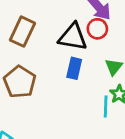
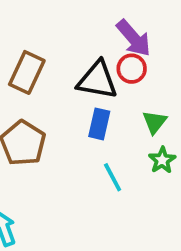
cyan line: (106, 106) -> (113, 177), moved, turned -30

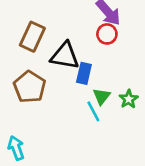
black triangle: (97, 80) -> (65, 56), moved
green triangle: (155, 122) -> (102, 96), moved

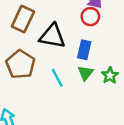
blue rectangle: (84, 73) -> (84, 50), moved
cyan line: (93, 111) -> (57, 78), moved

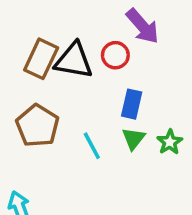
red circle: (90, 17) -> (115, 55), moved
black triangle: (52, 36) -> (74, 61), moved

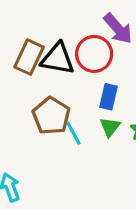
red circle: (115, 55) -> (94, 54), size x1.5
brown pentagon: (37, 126) -> (51, 116), moved

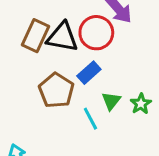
blue rectangle: (108, 97) -> (89, 73), moved, turned 35
cyan line: (74, 133) -> (90, 119), moved

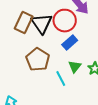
black triangle: (62, 37) -> (42, 24), turned 45
blue rectangle: (89, 73) -> (70, 43), moved

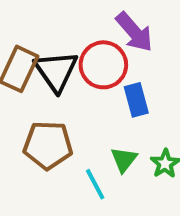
blue rectangle: (70, 43) -> (136, 100), moved, turned -63
brown pentagon: (38, 60) -> (48, 145), turned -30

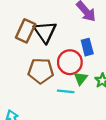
red circle: (103, 65) -> (70, 62), moved
cyan line: (95, 184) -> (66, 91), turned -56

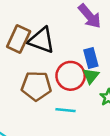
black triangle: (45, 32) -> (41, 40), turned -35
green triangle: (81, 78) -> (91, 76), moved

